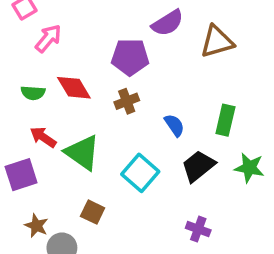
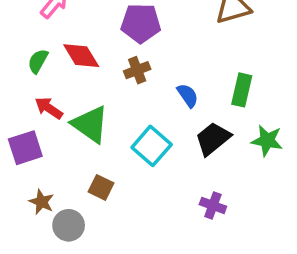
green semicircle: (33, 93) -> (38, 61), turned 115

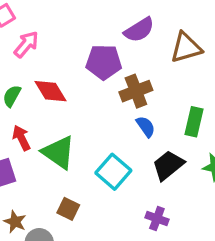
brown cross: (137, 70) -> (136, 91), moved, size x1.4
red arrow: (49, 108) -> (21, 138), turned 30
purple cross: (213, 205) -> (157, 218), moved

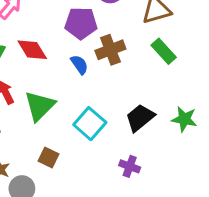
green rectangle: (194, 122) -> (164, 51), moved, turned -55
blue semicircle: (146, 127) -> (79, 65), moved
green triangle: (59, 152) -> (40, 106), turned 40

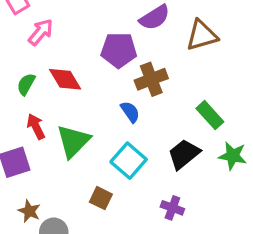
green rectangle: (164, 51) -> (210, 115), moved
blue semicircle: (79, 65) -> (130, 112), moved
brown square: (48, 158) -> (101, 198), moved

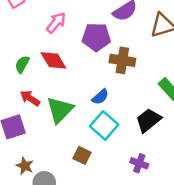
pink arrow: (41, 32) -> (56, 23), moved
brown cross: (151, 79) -> (122, 60), turned 30
blue semicircle: (130, 112) -> (100, 97), moved, turned 84
red arrow: (36, 126) -> (30, 98), turned -30

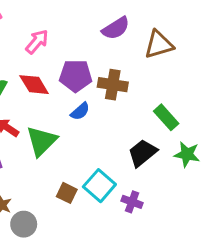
purple pentagon: (96, 37) -> (76, 76), moved
blue semicircle: (100, 97) -> (80, 111), moved
cyan square: (104, 125) -> (99, 186), moved

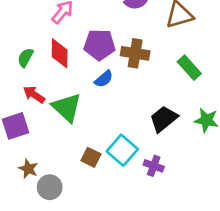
red diamond: (34, 85) -> (60, 53), turned 32
green rectangle: (166, 117) -> (189, 68), moved
green triangle: (42, 141) -> (67, 107), turned -32

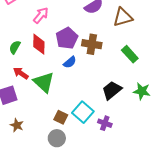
purple pentagon: (100, 45) -> (67, 38), turned -30
gray circle: (50, 187) -> (57, 138), moved

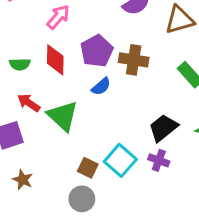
green semicircle: (15, 47) -> (20, 64), turned -120
purple cross: (105, 123) -> (159, 160), moved

